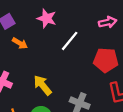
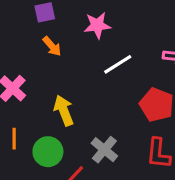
pink star: (47, 18) -> (97, 25), turned 30

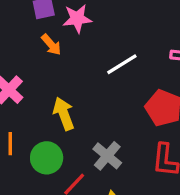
pink star: (97, 25) -> (77, 19), moved

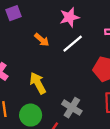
pink star: (77, 19) -> (70, 17), moved
orange arrow: (51, 45) -> (42, 40), moved

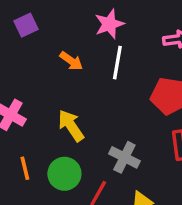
white line: (73, 44) -> (117, 63), turned -35

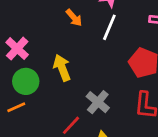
orange line: (25, 168) -> (16, 107), moved, turned 66
green circle: (64, 174) -> (26, 81), moved

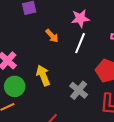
gray cross: (98, 102) -> (79, 90), moved

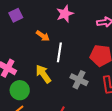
white line: (80, 43) -> (59, 52), moved

